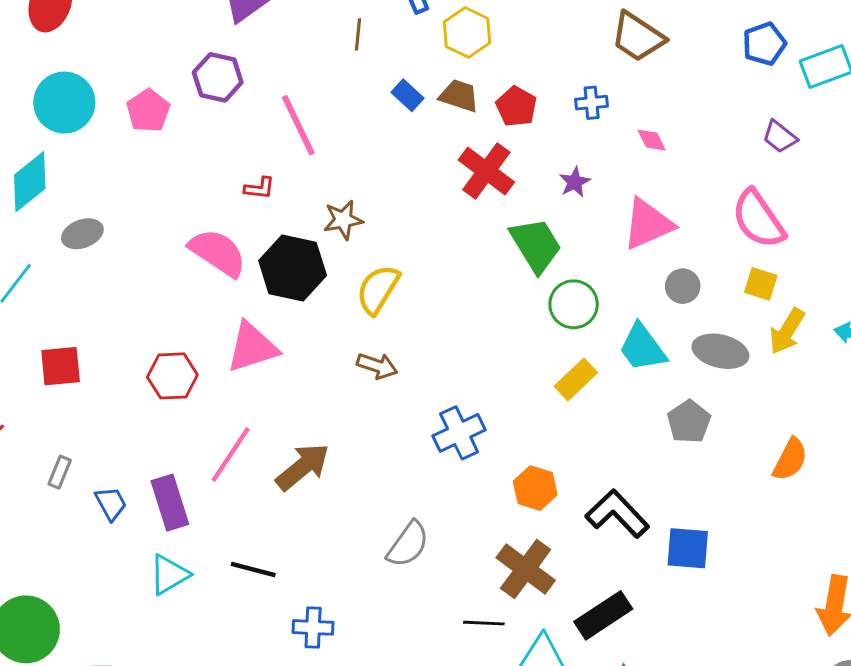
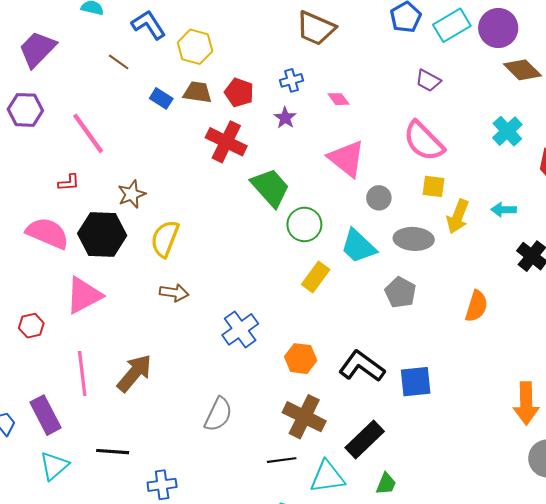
brown line: (358, 34) -> (119, 62), turned -50
purple star: (575, 182) -> (285, 118), moved
pink triangle: (648, 224) -> (347, 159), turned -48
red hexagon: (172, 376) -> (31, 326), size x0.7
pink line: (231, 454) -> (82, 374), turned -30

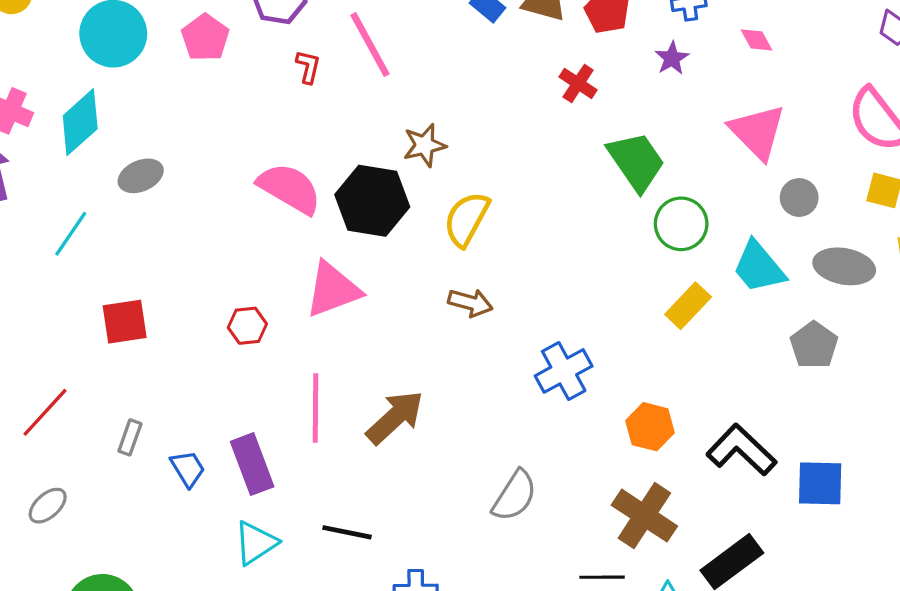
red cross: (226, 142) -> (578, 83), size x0.6
red L-shape: (69, 183) -> (308, 67), moved, turned -80

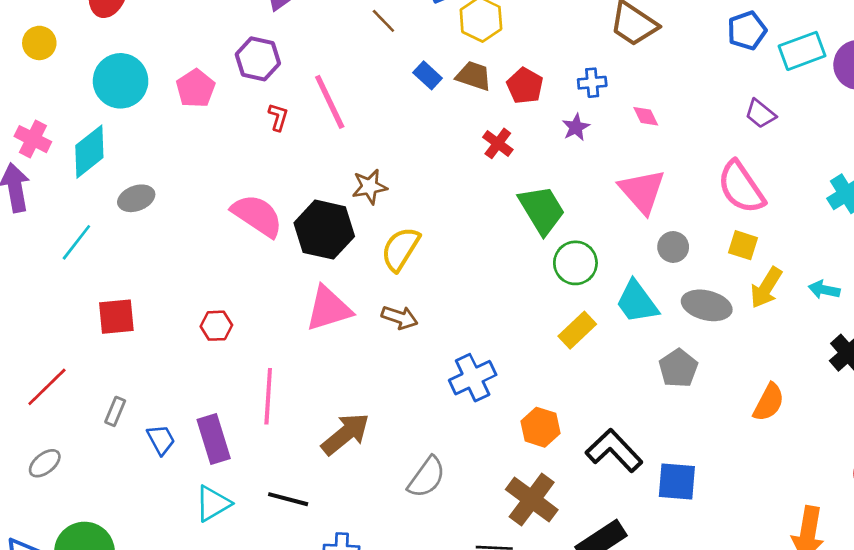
pink triangle: (333, 290) -> (329, 309), moved
brown arrow: (395, 417) -> (345, 434), moved

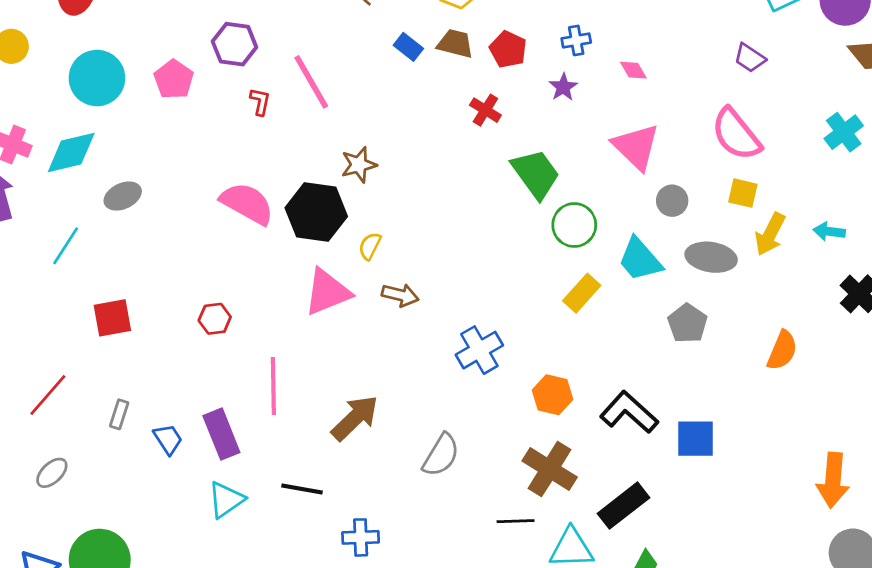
cyan diamond: (89, 152) -> (71, 153), turned 30
yellow semicircle: (400, 249) -> (370, 246), moved, size x0.6

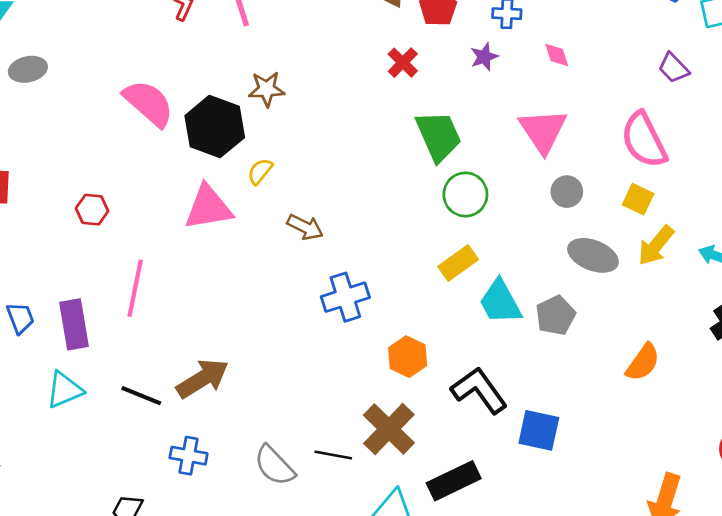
cyan trapezoid: (640, 259) -> (500, 302), moved
brown arrow: (400, 295) -> (305, 227), moved
brown arrow: (355, 418) -> (202, 379), moved
gray semicircle: (441, 455) -> (274, 465), moved, turned 93
black line: (516, 521) -> (333, 455), moved

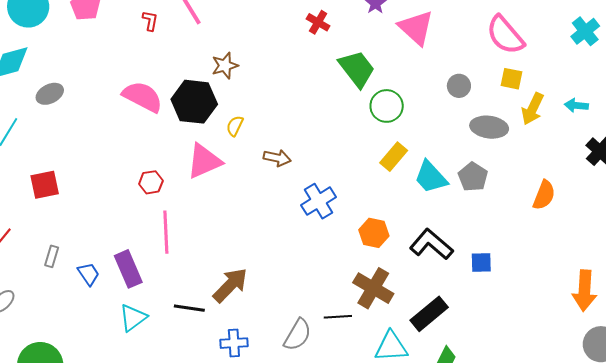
pink triangle: (543, 131) -> (416, 28), moved
red hexagon: (92, 210) -> (151, 182), moved
blue square: (539, 430) -> (481, 262), size x0.7
gray semicircle: (274, 465) -> (297, 335), turned -92

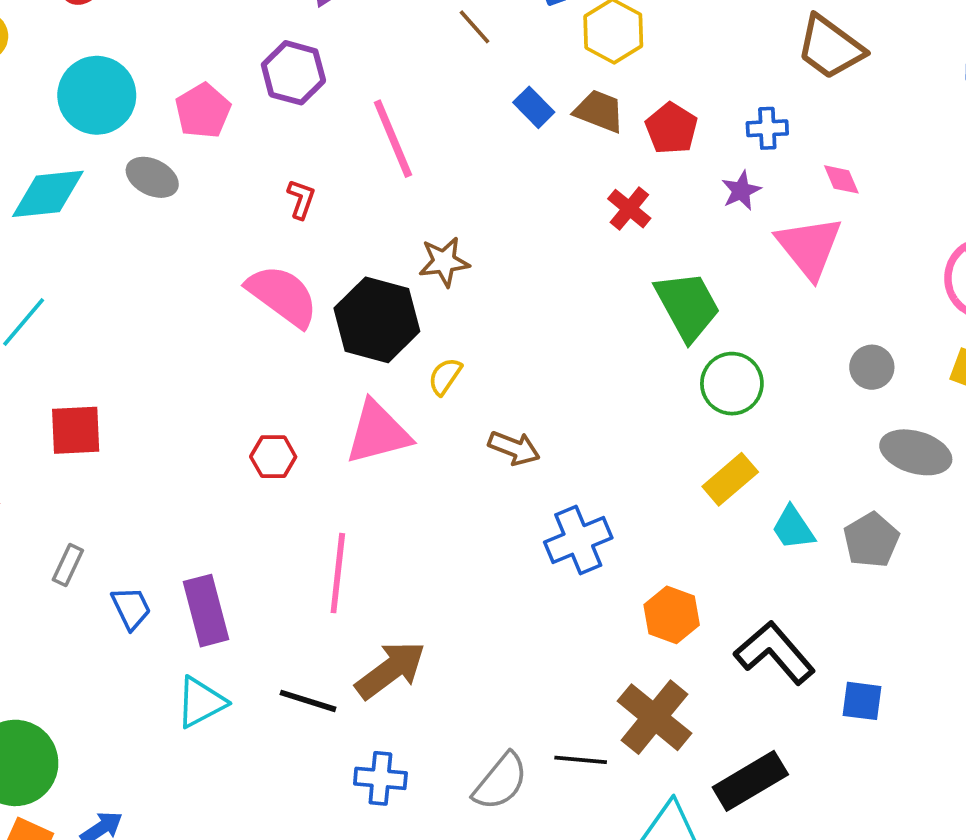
red L-shape: (150, 21) -> (301, 199), moved
gray ellipse: (50, 94) -> (152, 177), moved, turned 44
cyan trapezoid: (431, 177) -> (793, 528), size x0.7
pink line: (166, 232) -> (338, 573), moved

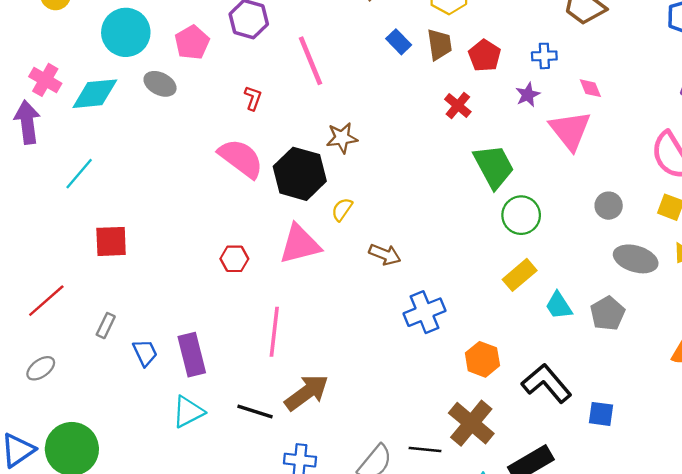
brown trapezoid: (599, 111) -> (439, 44), turned 60

